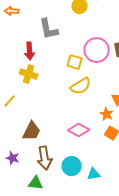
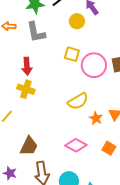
gray L-shape: (49, 29) -> (36, 32), moved
yellow square: (75, 62) -> (72, 54), moved
orange star: (107, 114) -> (96, 118), moved

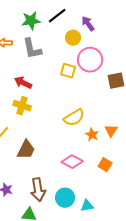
pink circle: (94, 65) -> (90, 60), moved
red arrow: (27, 66) -> (23, 83), turned 120
brown trapezoid: (29, 146) -> (26, 150), moved

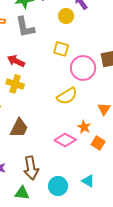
pink circle: (90, 60) -> (83, 68), moved
orange star: (92, 135) -> (84, 127), moved
cyan circle: (65, 198) -> (58, 186), moved
cyan triangle: (87, 206) -> (88, 181), moved, turned 40

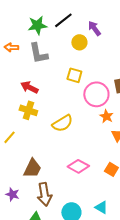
yellow semicircle: (67, 96) -> (62, 123), moved
orange star: (84, 127) -> (106, 116), moved
brown trapezoid: (19, 128) -> (32, 168), moved

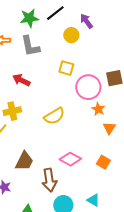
yellow cross: (28, 110) -> (12, 111), moved, turned -30
brown arrow: (44, 194) -> (49, 180), moved

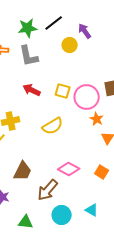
yellow square: (66, 68) -> (63, 91), moved
red arrow: (21, 80) -> (32, 90), moved
brown arrow: (49, 180) -> (48, 190), turned 50

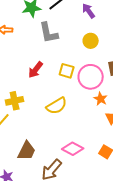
yellow circle: (70, 45) -> (91, 41), moved
gray L-shape: (29, 56) -> (49, 33), moved
red arrow: (32, 90) -> (36, 70), turned -78

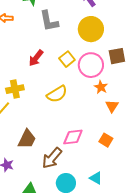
yellow circle: (91, 41) -> (91, 29), size x1.6
yellow square: (67, 71) -> (67, 59), turned 35
pink diamond: (73, 149) -> (73, 137), turned -35

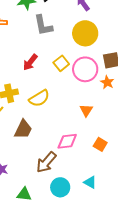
orange star: (101, 87) -> (107, 82), moved
yellow semicircle: (57, 94) -> (39, 98), moved
orange triangle: (112, 106) -> (86, 110), moved
brown trapezoid: (27, 139) -> (23, 129), moved

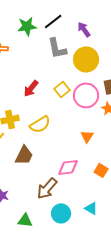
gray L-shape: (43, 25) -> (57, 48), moved

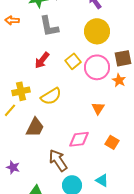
gray L-shape: (57, 48) -> (49, 26), moved
brown arrow: (47, 188) -> (58, 160), turned 105

